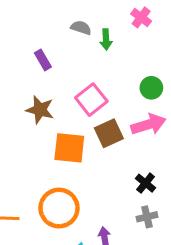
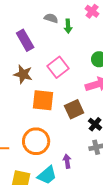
purple rectangle: (43, 60) -> (25, 40), size x1.5
brown square: (109, 133) -> (74, 109), moved

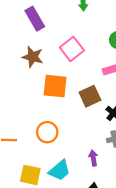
orange circle: (36, 141) -> (47, 132), size x0.7
purple arrow: (67, 161) -> (93, 158), moved

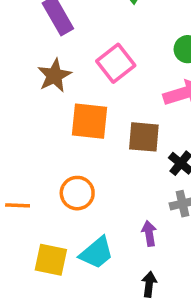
brown star: (33, 57) -> (54, 75), turned 30
brown square: (90, 96) -> (144, 137), turned 30

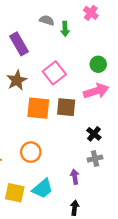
brown square: (144, 137) -> (66, 107), moved

